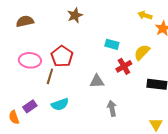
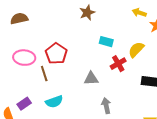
brown star: (75, 15) -> (87, 13), moved
brown line: (50, 76) -> (44, 74), turned -35

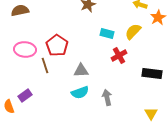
yellow semicircle: (136, 50) -> (133, 31), moved
gray triangle: (91, 79) -> (81, 70), moved
cyan semicircle: (54, 102) -> (80, 92), moved

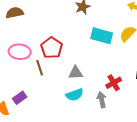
cyan rectangle: (107, 33) -> (102, 36), size x1.5
red cross: (119, 55) -> (114, 83), moved

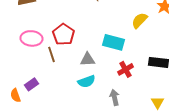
cyan rectangle: (102, 36) -> (114, 42), moved
gray arrow: (102, 100) -> (114, 97), moved

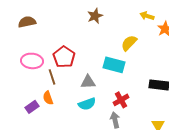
yellow semicircle: (140, 20) -> (129, 43), moved
red cross: (126, 69) -> (121, 100), moved
orange semicircle: (16, 95) -> (48, 98), moved

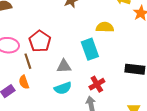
yellow semicircle: (129, 43) -> (105, 27), turned 48
cyan rectangle: (114, 65) -> (90, 49), turned 55

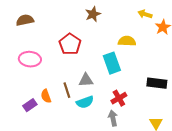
red pentagon: (40, 41) -> (70, 44), moved
brown line: (28, 61) -> (67, 90), moved

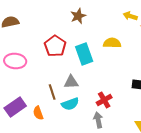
cyan rectangle: (112, 63) -> (84, 54), moved
orange semicircle: (46, 96) -> (38, 113), moved
purple rectangle: (30, 105) -> (15, 107), size x1.5

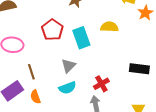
gray triangle: (71, 82) -> (68, 66), turned -42
brown line: (52, 92) -> (31, 72), moved

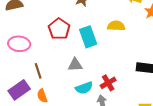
gray triangle: (68, 66) -> (75, 65), turned 42
cyan semicircle: (67, 88) -> (84, 88), moved

